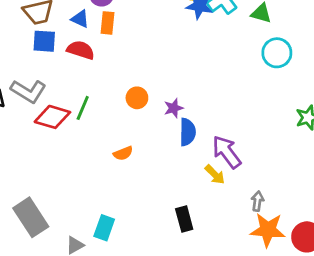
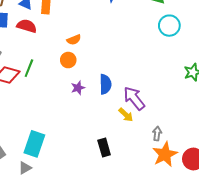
purple star: (174, 108) -> (78, 88), moved
orange semicircle: (123, 153) -> (74, 40), moved
cyan rectangle: (104, 228) -> (34, 144), moved, size x1.4
orange star: (268, 230) -> (165, 154), turned -30

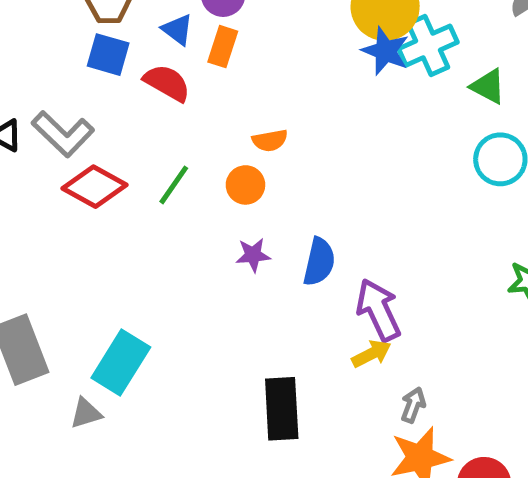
green line: (29, 68) -> (174, 185), moved
yellow arrow: (126, 115) -> (371, 354), moved, turned -84
black rectangle: (104, 148) -> (282, 409), size x1.4

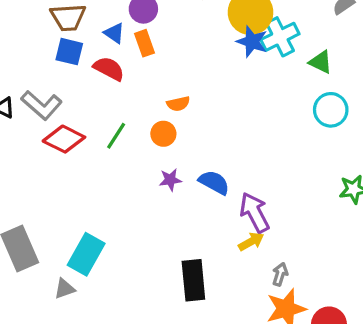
orange rectangle: (223, 47) -> (145, 43), turned -35
blue semicircle: (319, 262) -> (214, 182), turned -72

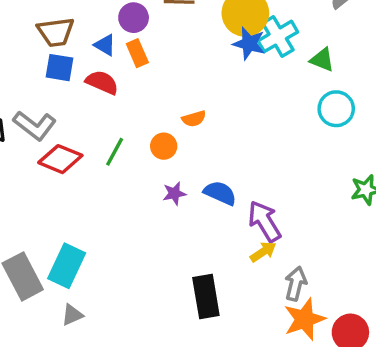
orange semicircle: (178, 104) -> (194, 119), moved
cyan rectangle: (86, 254) -> (67, 266), moved
gray arrow: (280, 274) -> (296, 284), size x1.4

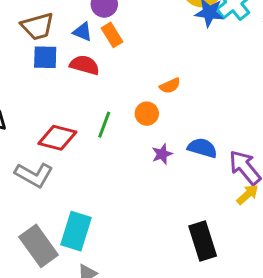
gray L-shape: (35, 125) -> (34, 175), moved

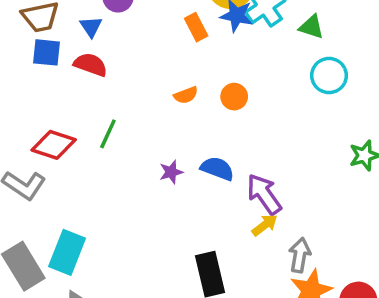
blue triangle: (83, 32) -> (91, 27), turned 30
orange rectangle: (112, 35) -> (196, 27), moved
orange circle: (147, 114) -> (234, 97), moved

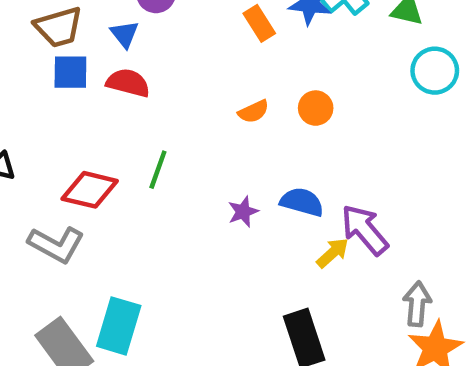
yellow arrow: (265, 225) -> (333, 253), moved

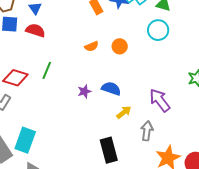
cyan circle: (435, 71) -> (158, 30), moved
purple arrow: (365, 230) -> (160, 100), moved
gray arrow: (417, 304) -> (147, 131), moved

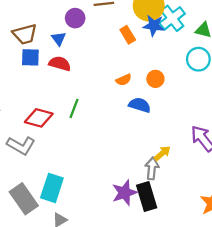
blue semicircle: (111, 89) -> (140, 105), moved
purple star: (84, 91) -> (124, 193), moved, size x1.6
gray arrow: (147, 131) -> (152, 168), moved

